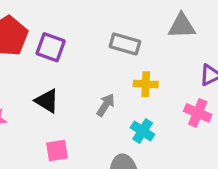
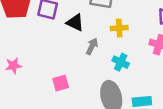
black triangle: (47, 101) -> (75, 23), moved

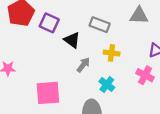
pink square: (61, 83) -> (48, 93), size x1.6

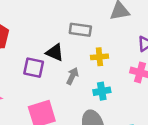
purple square: (49, 23) -> (34, 68), moved
cyan cross: (107, 84) -> (102, 91), turned -35

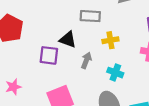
cyan cross: (102, 91) -> (115, 73), turned 35

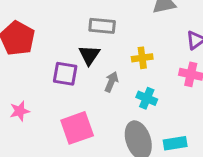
gray rectangle: (90, 16) -> (102, 26), moved
black triangle: (68, 40) -> (89, 55), turned 42

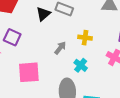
black triangle: (89, 55) -> (43, 14), moved
purple square: (65, 74) -> (12, 37), moved

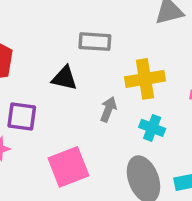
black triangle: (43, 14) -> (64, 78), moved, turned -49
yellow cross: (85, 38) -> (145, 79), size x1.5

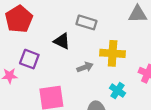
gray arrow: (108, 109) -> (85, 67), turned 35
cyan cross: (152, 128) -> (117, 91), moved

